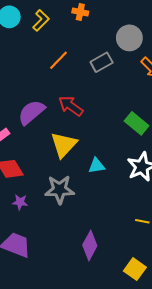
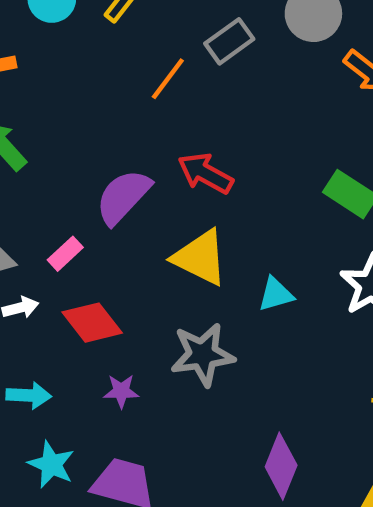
gray rectangle: (102, 62) -> (229, 41), moved
yellow triangle: (64, 145) -> (200, 258), turned -40

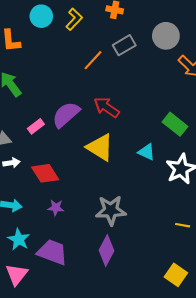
pink rectangle: (65, 254) -> (36, 126), moved
cyan triangle: (276, 294) -> (147, 152), moved, turned 36
gray star: (203, 355) -> (111, 210), moved
purple diamond: (281, 466) -> (106, 251), moved

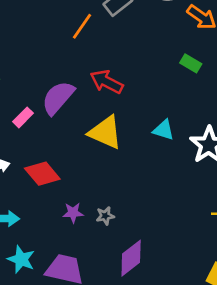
green rectangle: (175, 124) -> (191, 63), moved, size x0.7
purple star: (56, 208) -> (73, 213), moved
gray star: (111, 210) -> (105, 216), moved, size x0.5
purple diamond: (106, 251) -> (131, 258), turned 32

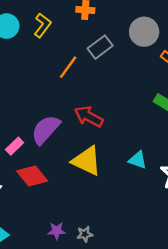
red diamond: (42, 174) -> (32, 176), moved

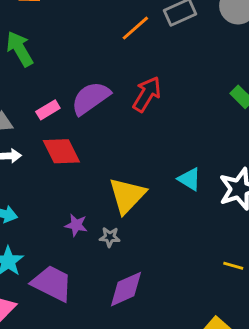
red arrow: (89, 117) -> (147, 94), turned 80
cyan triangle: (138, 160) -> (189, 179), moved
yellow triangle: (87, 161) -> (127, 195), moved, turned 36

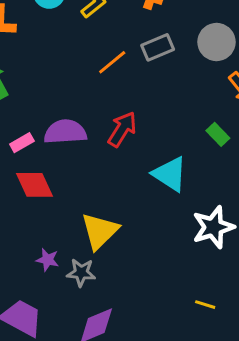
purple semicircle: (91, 98) -> (65, 132), turned 30
cyan triangle: (189, 179) -> (170, 174), moved, size x1.5
gray star: (110, 237) -> (81, 273), size x1.4

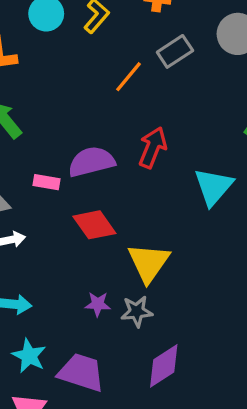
pink rectangle: (22, 143) -> (47, 182), turned 50
cyan triangle: (170, 174) -> (213, 187), turned 48
red diamond: (34, 185) -> (94, 225), moved

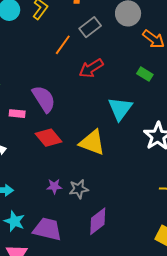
red arrow: (153, 147) -> (91, 68), moved, turned -140
purple semicircle: (91, 162) -> (44, 99), turned 76
yellow triangle: (149, 263) -> (92, 142), moved, turned -40

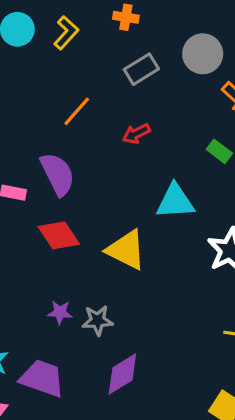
orange line: (63, 45) -> (77, 111), moved
red arrow: (91, 68) -> (136, 134), size x0.7
cyan triangle: (120, 109) -> (175, 201), turned 44

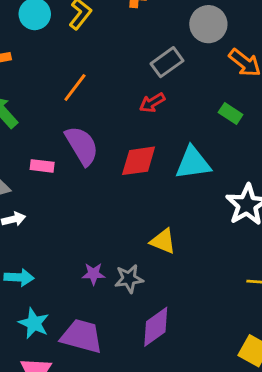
gray rectangle: (141, 69) -> (167, 62), moved
orange line: (77, 111) -> (75, 87), moved
red diamond: (59, 235) -> (139, 161), moved, turned -60
yellow triangle: (126, 250) -> (163, 241), moved, size x0.7

